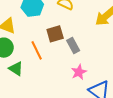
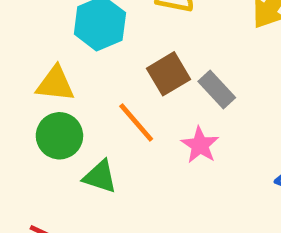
pink star: (79, 72) -> (200, 145), moved

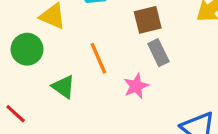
brown square: (169, 74) -> (148, 20), moved
green circle: (59, 136) -> (27, 49), moved

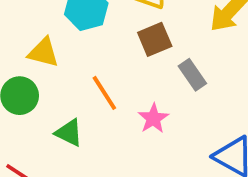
gray rectangle: (158, 53) -> (192, 75), moved

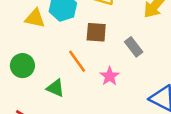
brown square: (155, 39) -> (96, 32), moved, turned 30
yellow triangle: (43, 52) -> (35, 18), moved

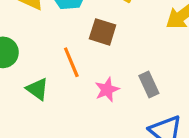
gray rectangle: (134, 47) -> (149, 85), moved

